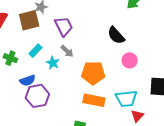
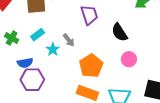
purple trapezoid: (64, 26) -> (89, 15), moved
orange pentagon: (93, 73) -> (91, 66), turned 30

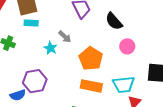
cyan rectangle: (38, 35) -> (31, 23), moved, turned 48
blue semicircle: (25, 63) -> (18, 95), moved

